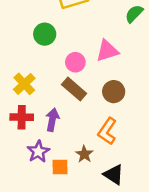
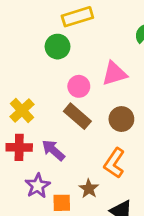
green circle: (45, 34) -> (58, 47), moved
purple arrow: (52, 120) -> (53, 150), turned -60

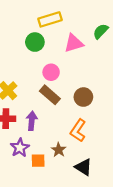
pink triangle: (114, 74) -> (74, 43), moved
purple arrow: (53, 150) -> (32, 121), turned 54

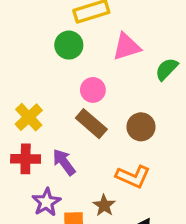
green semicircle: (101, 31) -> (167, 69), moved
purple arrow: (32, 121) -> (64, 162), turned -42
orange L-shape: (78, 130) -> (133, 177), turned -100

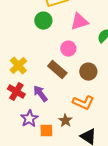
pink circle: (93, 90) -> (68, 49), moved
red cross: (26, 159) -> (16, 92), turned 30

